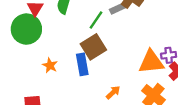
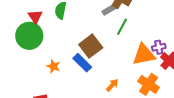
green line: (96, 20) -> (122, 27), moved
blue rectangle: (82, 64) -> (82, 63), turned -30

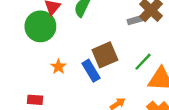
green line: (122, 27) -> (143, 62), moved

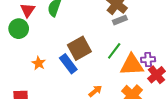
gray rectangle: (135, 20) -> (120, 20), moved
green circle: (40, 26) -> (19, 29), size x0.7

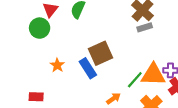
green line: (114, 51) -> (135, 80), moved

